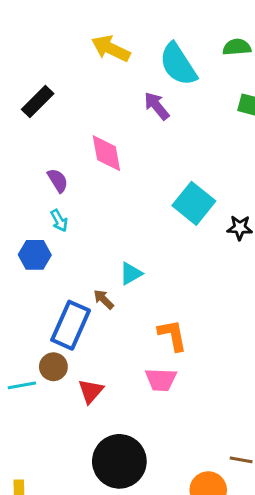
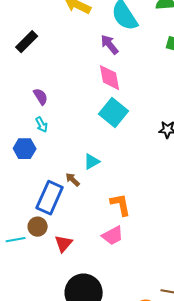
pink diamond: (106, 153) -> (110, 78), moved
cyan square: (194, 203) -> (114, 113), moved
pink trapezoid: (161, 380) -> (113, 236), turned -30

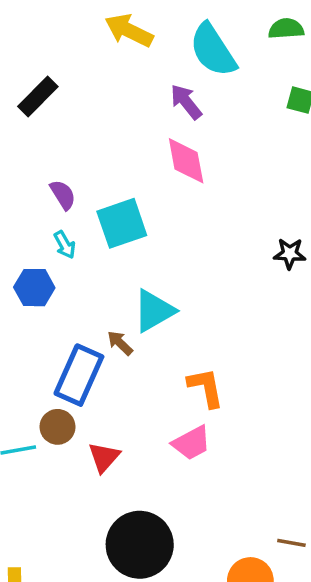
cyan square: (114, 113) -> (122, 223), moved, turned 32
cyan triangle: (92, 162) -> (154, 311), size x1.5

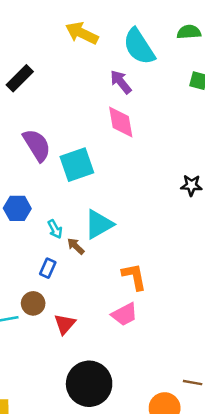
purple semicircle: (63, 195) -> (37, 145), size x1.6
cyan arrow: (65, 245) -> (55, 229), moved
blue rectangle: (79, 375) -> (48, 268), size x0.5

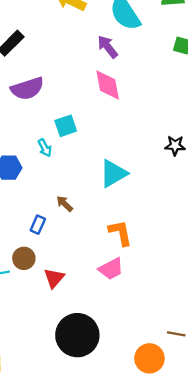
purple semicircle: (37, 145) -> (27, 89), moved, turned 104
cyan square: (77, 165) -> (66, 126), size x0.7
cyan triangle: (99, 224) -> (113, 173), moved
cyan arrow: (55, 229) -> (45, 148), moved

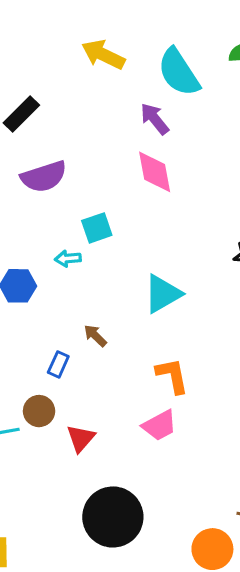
cyan arrow: (45, 148) -> (68, 258), turned 114

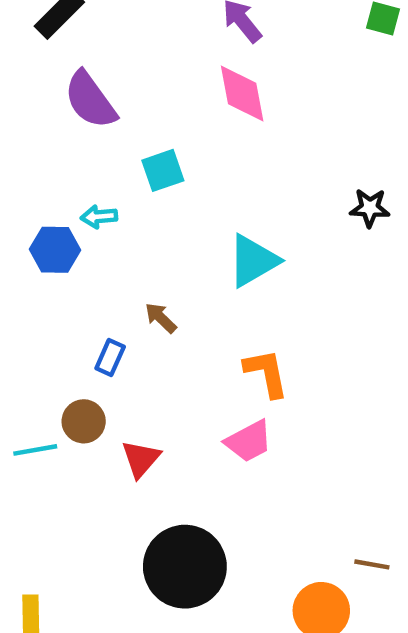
purple semicircle: (44, 177) -> (90, 100), turned 72
cyan arrow: (68, 258) -> (99, 217), moved

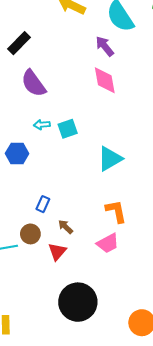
cyan square: (163, 170) -> (68, 129), moved
cyan arrow: (99, 217) -> (42, 125), moved
brown arrow: (161, 318) -> (66, 227), moved

